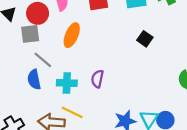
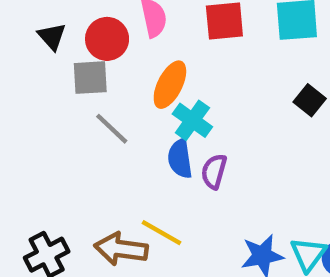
blue semicircle: (34, 80) -> (180, 159), moved
cyan cross: (67, 83) -> (192, 120), moved, turned 30

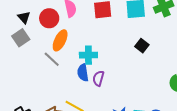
gray square: (90, 78) -> (21, 38), moved, turned -30
orange ellipse: (170, 85) -> (60, 40), moved
cyan cross: (192, 120) -> (88, 55), turned -36

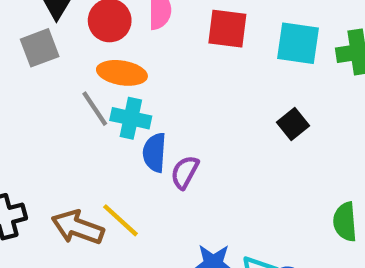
orange ellipse: (60, 40) -> (122, 73), turned 60
cyan cross: (88, 55) -> (131, 118), moved

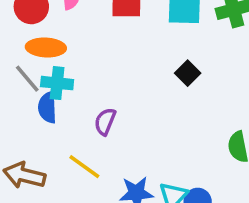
blue semicircle: (155, 152) -> (48, 107), moved
yellow line: (121, 220) -> (84, 167), moved

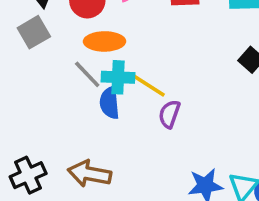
yellow line: (84, 167) -> (149, 86), moved

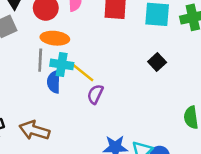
gray line: (87, 74) -> (40, 60), turned 40

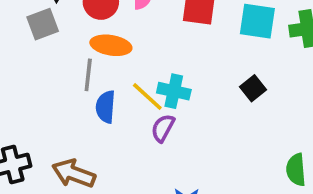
cyan cross: (62, 64) -> (174, 91), moved

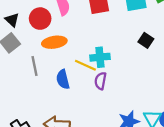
gray line: (88, 75) -> (35, 66), moved

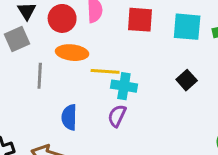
yellow line: (85, 65) -> (105, 71), moved, turned -35
blue semicircle: (63, 79) -> (69, 117), moved

